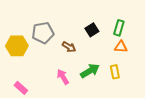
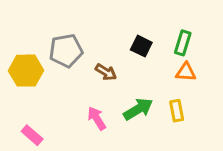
black square: (92, 30) -> (141, 46), turned -32

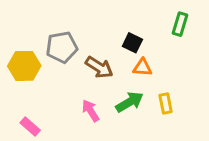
green rectangle: (183, 43) -> (180, 24), moved
brown arrow: (106, 72) -> (99, 67), size x1.4
orange triangle: (186, 72) -> (143, 67), moved

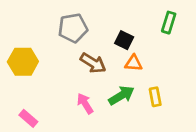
gray pentagon: (62, 47) -> (73, 28), moved

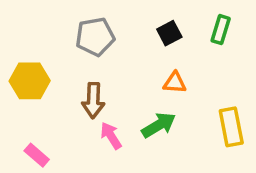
black square: (124, 40) -> (169, 33), moved, turned 36
brown arrow: (93, 63) -> (93, 100), moved, turned 60
yellow rectangle: (155, 97) -> (231, 127), moved, size x1.5

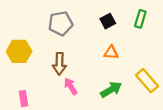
green arrow: (159, 125) -> (111, 90), moved
yellow rectangle: (231, 127) -> (147, 81), turned -30
pink rectangle: (37, 155) -> (24, 99), turned 40

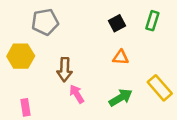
gray pentagon: (61, 23) -> (45, 22), moved

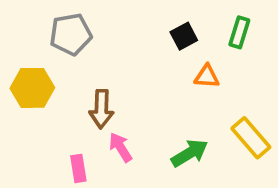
orange triangle: (121, 57) -> (207, 76), moved
pink rectangle: (26, 107) -> (78, 168), moved

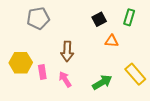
yellow hexagon: (32, 88) -> (21, 63), moved
brown arrow: (101, 109) -> (67, 51), moved
pink rectangle: (78, 168) -> (42, 72), moved

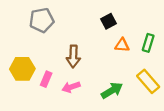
green rectangle: (129, 17) -> (148, 43), moved
pink rectangle: (42, 72) -> (46, 79), turned 32
pink arrow: (65, 79) -> (71, 87), turned -77

